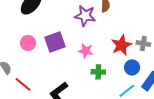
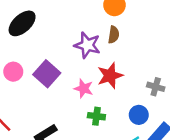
purple square: (55, 42) -> (47, 74), turned -35
red star: (121, 45) -> (110, 76), moved

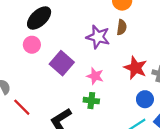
pink circle: (13, 72) -> (32, 45), moved
red star: (110, 76) -> (135, 68), moved, turned -30
green cross: (96, 116) -> (91, 101), moved

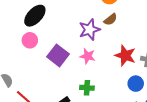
brown semicircle: (122, 27) -> (110, 19), turned 48
purple star: (98, 37) -> (90, 30), turned -30
pink star: (95, 76) -> (88, 56), moved

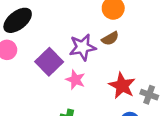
purple square: (58, 55) -> (49, 62), moved

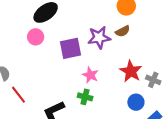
purple square: (49, 62) -> (71, 48), turned 30
pink star: (75, 80) -> (90, 75), moved

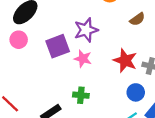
brown semicircle: (123, 31) -> (137, 19), moved
pink star: (90, 75) -> (83, 59), moved

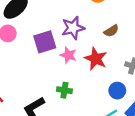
brown semicircle: (137, 19) -> (111, 31), moved
red star: (125, 60) -> (96, 59), moved

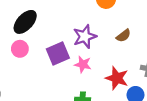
red star: (96, 59) -> (117, 78), moved

